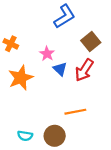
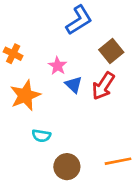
orange line: (75, 112) -> (118, 161), moved
cyan semicircle: (25, 136) -> (41, 136), moved

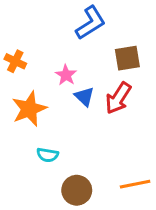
brown square: (111, 51) -> (127, 58), turned 30

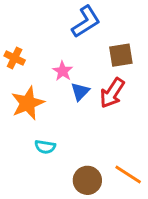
blue triangle: (84, 97) -> (80, 91), turned 30
orange line: (135, 184) -> (128, 174), turned 44
brown circle: (77, 190) -> (87, 180), moved

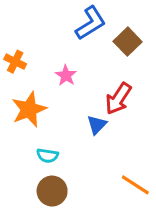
brown square: (121, 55) -> (128, 42), moved, turned -35
blue triangle: (80, 91) -> (97, 125), moved
brown circle: (87, 180) -> (52, 191), moved

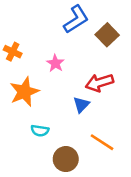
red arrow: (118, 99) -> (99, 83), turned 40
orange line: (135, 185) -> (102, 142), moved
brown circle: (52, 191) -> (66, 159), moved

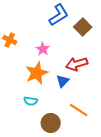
orange star: (24, 92) -> (37, 73), moved

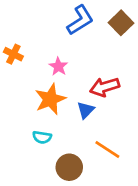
brown square: (83, 27) -> (121, 23), moved

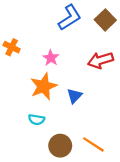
red arrow: (105, 87) -> (101, 60), moved
orange line: (107, 150) -> (93, 144), moved

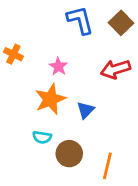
blue L-shape: (70, 18) -> (80, 20), turned -72
orange line: (93, 144) -> (107, 166), turned 70
brown circle: (60, 146) -> (69, 154), moved

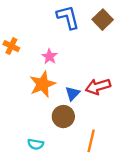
red arrow: (116, 69) -> (98, 87), moved
cyan semicircle: (42, 137) -> (36, 144), moved
brown circle: (69, 154) -> (63, 117), moved

